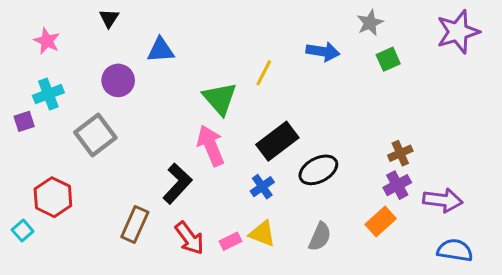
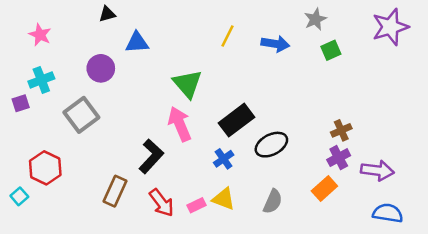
black triangle: (109, 18) -> (107, 14), moved, turned 42
yellow line: (264, 73) -> (227, 36), moved

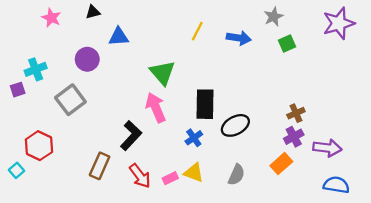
pink star: (40, 35) -> (51, 18), moved
black rectangle: (237, 120) -> (205, 104), turned -52

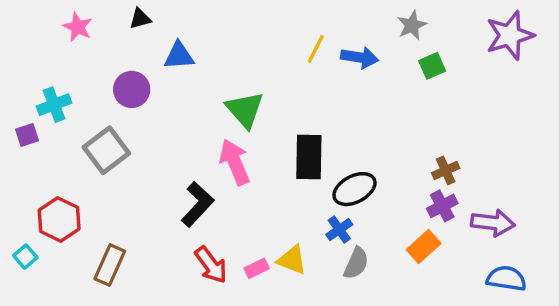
yellow line: (197, 31) -> (316, 49), moved
blue cross: (194, 138) -> (339, 230), moved
brown rectangle: (100, 166) -> (110, 265), moved

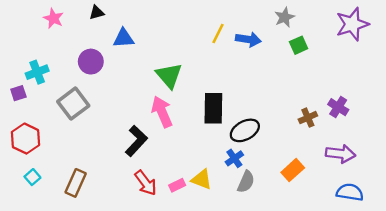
purple cross: (442, 206) -> (338, 107), moved, turned -30
red hexagon: (59, 219) -> (25, 139), moved
cyan square: (25, 257) -> (32, 177), moved

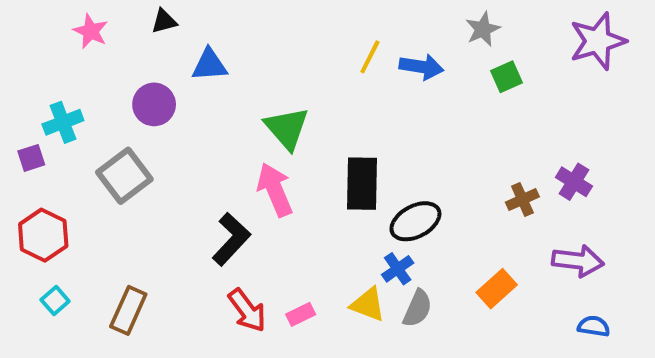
yellow triangle: (202, 179) -> (368, 304), moved
blue semicircle: (350, 192) -> (594, 326), size x0.7

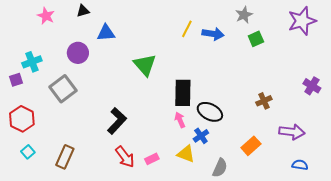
purple cross: (574, 182) -> (312, 86), moved
pink arrow: (275, 190) -> (180, 120), moved, size x0.6
black ellipse: (415, 221) -> (210, 112), turned 55
gray semicircle: (417, 308) -> (220, 168), moved

